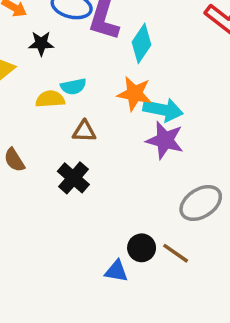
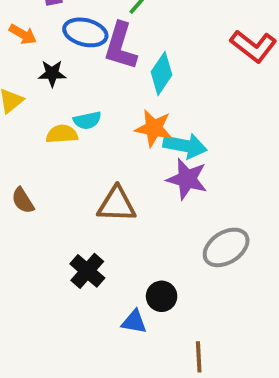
brown triangle: (84, 131) -> (117, 204), moved, size x1.5
black cross: (73, 178) -> (87, 271), moved
brown line: (176, 253) -> (199, 357), moved, turned 52

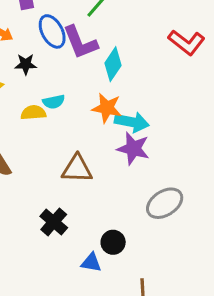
blue ellipse: (85, 32) -> (52, 31), turned 48
purple L-shape: (120, 46) -> (80, 42), turned -39

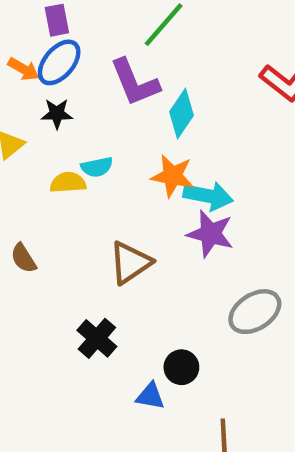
blue ellipse: (52, 31) -> (59, 62), moved, turned 68
brown triangle: (77, 169) -> (130, 263), turned -36

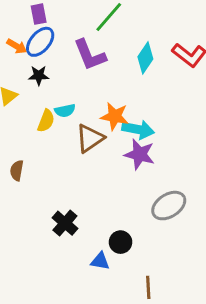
cyan diamond: (181, 114) -> (145, 58), moved
yellow semicircle: (68, 183) -> (46, 121), turned 115
brown semicircle: (23, 258) -> (17, 170), turned 42
brown triangle: (130, 263) -> (90, 138), moved

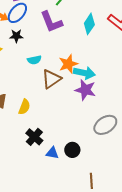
orange star: (115, 116) -> (68, 64), turned -30
yellow semicircle: (46, 121) -> (24, 107), moved
blue triangle: (100, 261) -> (52, 153), moved

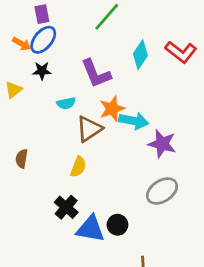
purple L-shape: (51, 22) -> (96, 74), moved
purple star: (85, 90) -> (162, 144), moved
yellow semicircle: (24, 107) -> (78, 167), moved
blue triangle: (52, 153) -> (90, 229), size x1.6

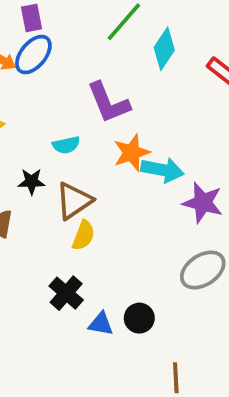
cyan diamond: (140, 55) -> (164, 49), moved
black star: (42, 71) -> (32, 181), moved
brown triangle: (89, 129) -> (74, 201), moved
blue triangle: (90, 229) -> (101, 324), size x0.6

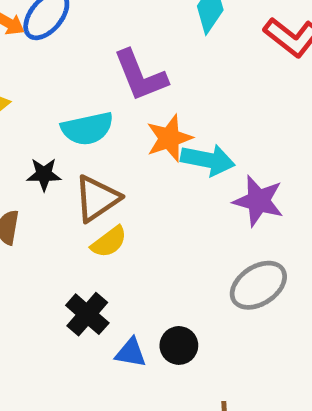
cyan semicircle: (66, 145) -> (87, 129), size x1.5
yellow semicircle: (83, 235) -> (109, 242), turned 32

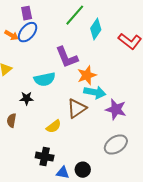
orange star: (169, 138) -> (87, 75), moved
brown triangle: (97, 198) -> (77, 108), moved
black cross: (87, 314) -> (45, 157), turned -30

